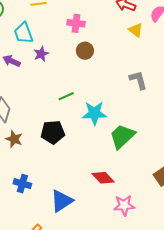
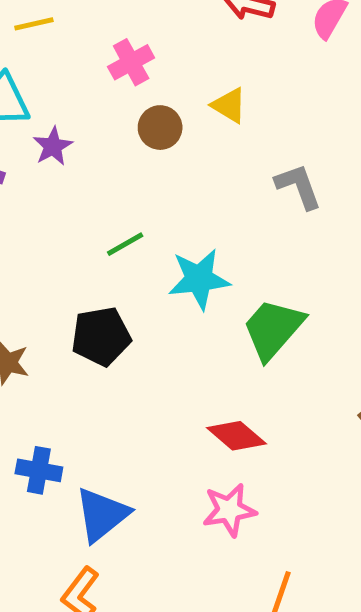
pink cross: (76, 23) -> (131, 62), turned -30
yellow triangle: (136, 30) -> (229, 105), moved
blue triangle: (62, 201) -> (102, 515), moved
pink star: (124, 205) -> (229, 510), moved

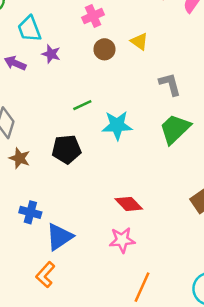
purple star: (53, 146) -> (51, 54), turned -30
green trapezoid: (273, 329) -> (175, 129), moved

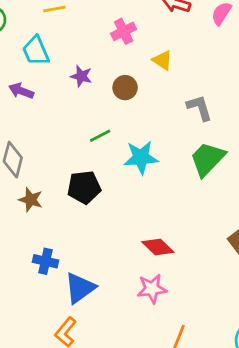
pink cross: (93, 16) -> (124, 31), moved
brown circle: (104, 49) -> (125, 88), moved
purple star: (51, 54) -> (81, 76), moved

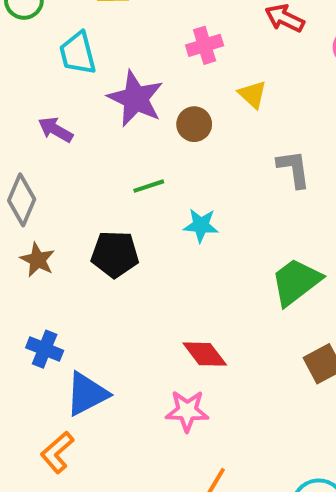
purple star: (81, 76) -> (136, 99), size x1.8
purple arrow: (21, 91) -> (55, 130), moved
cyan star: (141, 157) -> (201, 225), size x0.7
green trapezoid: (207, 159) -> (296, 282), moved

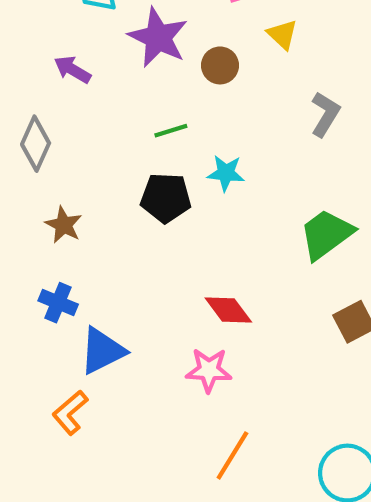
gray L-shape: (294, 169) -> (325, 114), turned 39
black pentagon: (115, 254) -> (166, 198), moved
brown star: (38, 260) -> (64, 225), moved

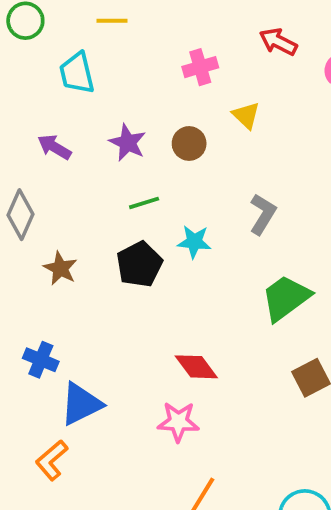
purple star: (158, 37) -> (128, 143), moved, size x0.7
gray L-shape: (325, 114) -> (263, 214), moved
black pentagon: (166, 198) -> (139, 264), turned -30
brown star: (64, 225) -> (60, 268), moved

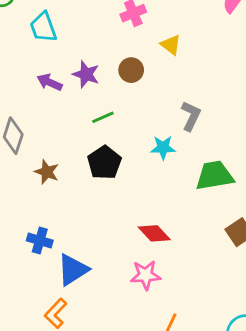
purple arrow: (54, 147) -> (50, 82), moved
cyan star: (194, 242) -> (163, 148), moved
green trapezoid: (286, 298) -> (215, 176), turned 33

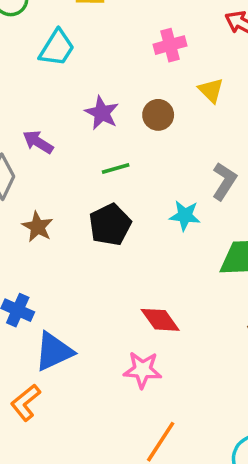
cyan trapezoid: (43, 27) -> (57, 48), turned -136
purple arrow: (50, 82) -> (38, 142), moved

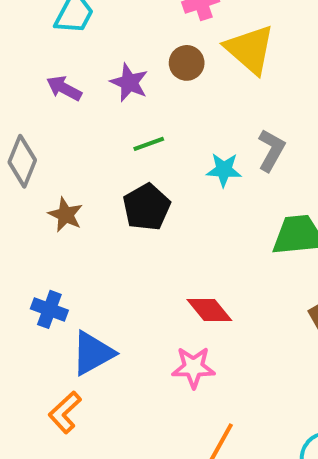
yellow triangle: (211, 90) -> (250, 49), size x1.8
brown circle: (158, 115) -> (187, 63), moved
purple arrow: (38, 142) -> (64, 88), moved
cyan star: (185, 216) -> (224, 170), moved

